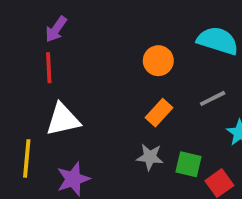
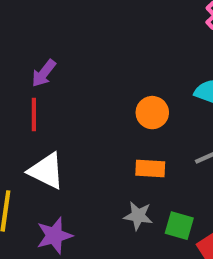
orange rectangle: (159, 113) -> (150, 169), turned 48
white triangle: (63, 120) -> (46, 171), turned 36

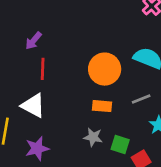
orange circle: (152, 113) -> (105, 69), size x1.5
red line: (34, 114) -> (43, 69), moved

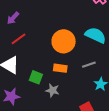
red line: (43, 69) -> (18, 39), turned 49
green square: (120, 144) -> (36, 77), moved

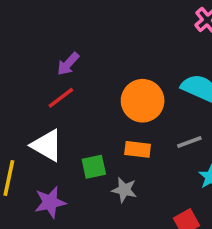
purple arrow: (13, 18) -> (68, 64), moved
green square: (36, 77) -> (94, 167), turned -32

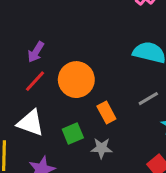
orange circle: (143, 101) -> (76, 80), moved
orange rectangle: (138, 149) -> (106, 113), turned 65

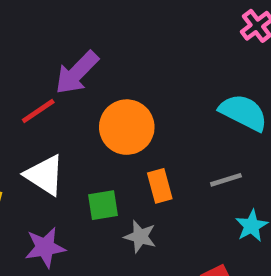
purple arrow: (36, 52) -> (77, 73), size x1.5
red line: (35, 81) -> (38, 111), moved

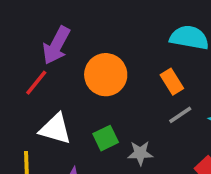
gray line: (226, 180) -> (180, 115), moved
orange rectangle: (160, 186) -> (172, 82), moved

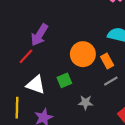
orange circle: (106, 75) -> (83, 54), moved
green square: (106, 138) -> (64, 80), moved

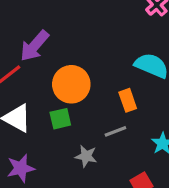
orange circle: (83, 54) -> (71, 84), moved
gray line: (111, 81) -> (115, 131), moved

